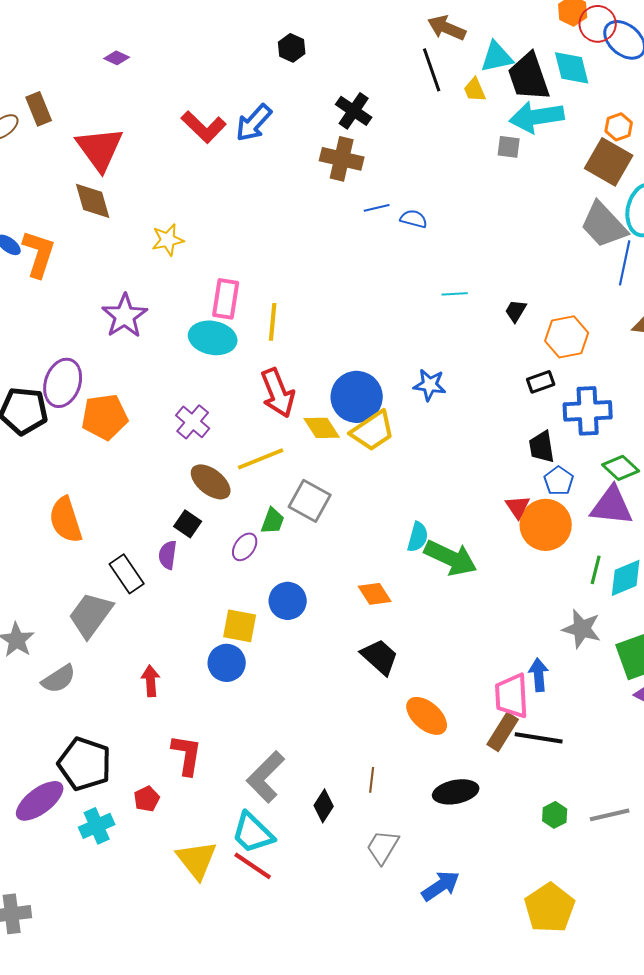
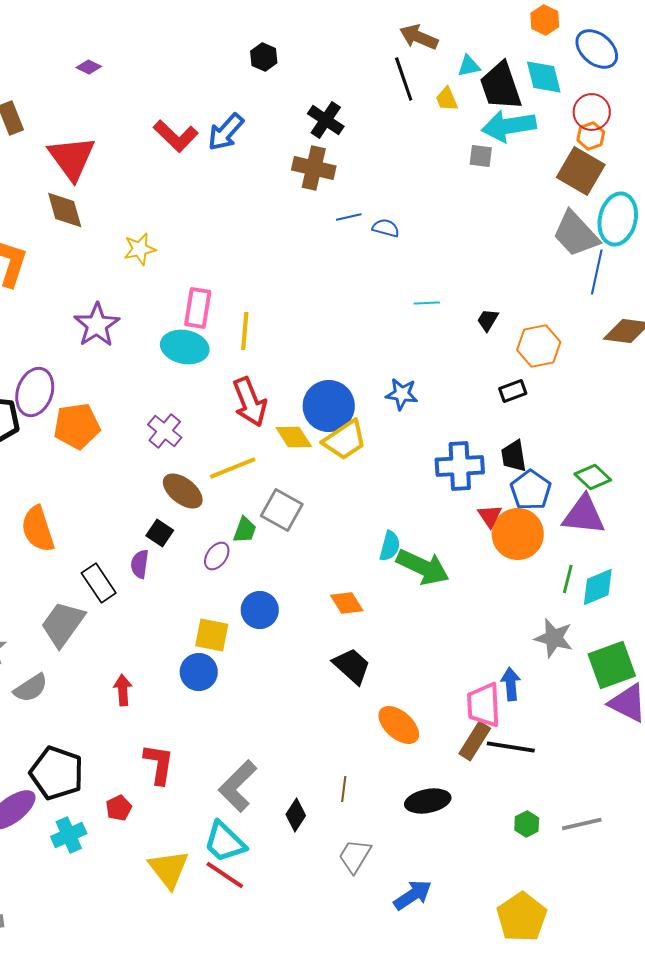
red circle: (598, 24) -> (592, 112), moved
cyan triangle: (497, 57) -> (469, 66), size x0.7
blue cross: (588, 411) -> (460, 466), moved
blue pentagon: (559, 481) -> (531, 490), size x1.4

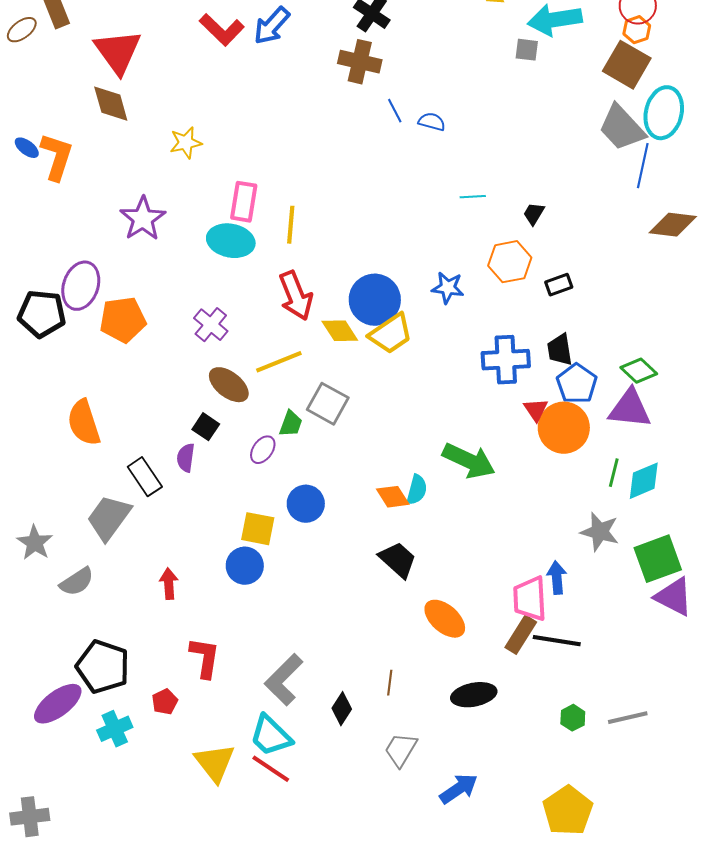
blue line: (349, 217) -> (395, 111), turned 75
orange hexagon: (539, 346) -> (510, 262), moved
cyan semicircle: (390, 546) -> (417, 490), moved

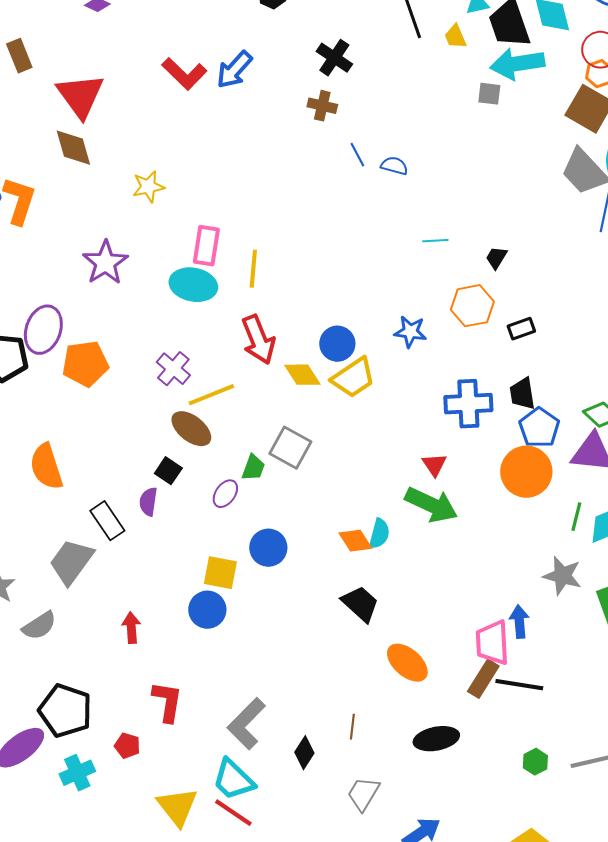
brown cross: (360, 62) -> (322, 106), size x0.7
blue circle: (375, 300) -> (337, 344), size x0.7
yellow line: (279, 362) -> (211, 395), moved
red triangle: (536, 410) -> (434, 465), moved
red pentagon: (165, 702) -> (127, 746), turned -30

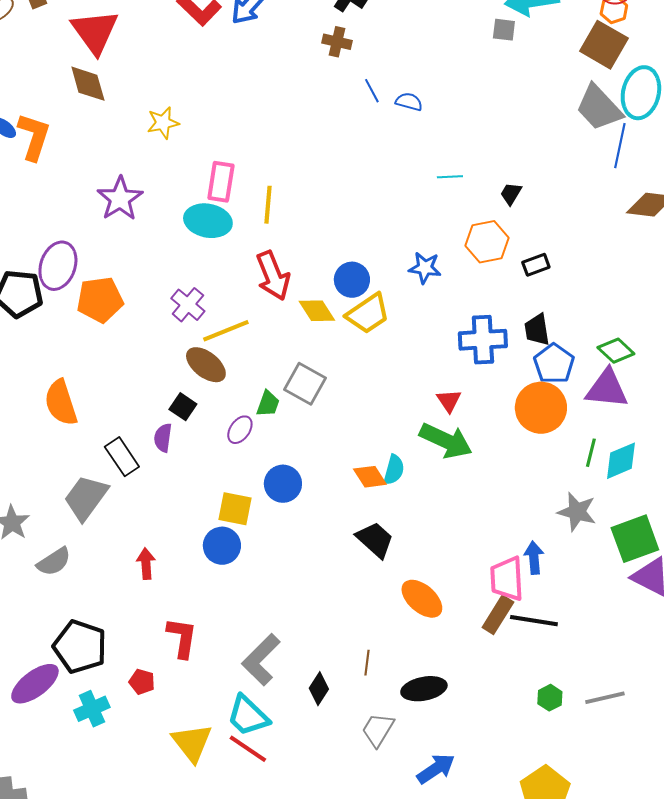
black ellipse: (436, 739) -> (424, 689), moved

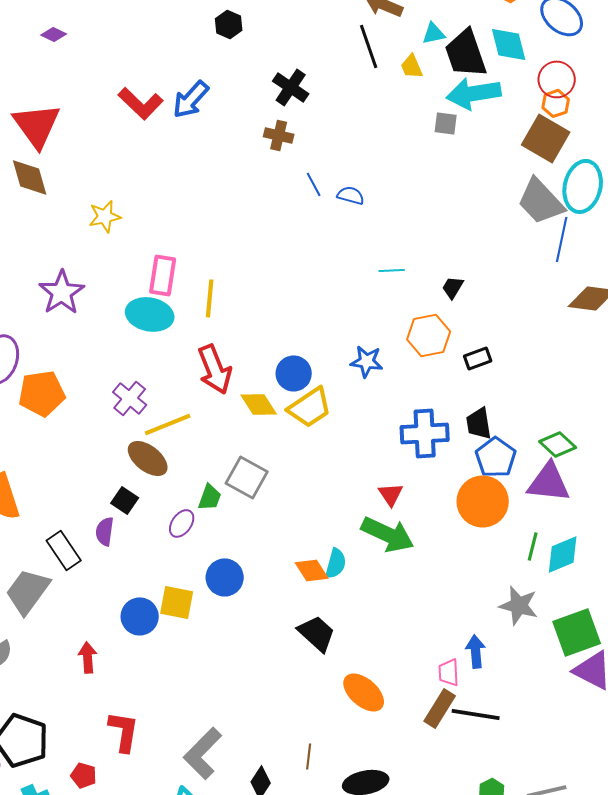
blue circle: (222, 546) -> (140, 616), moved
pink trapezoid: (507, 579) -> (449, 672), size x0.6

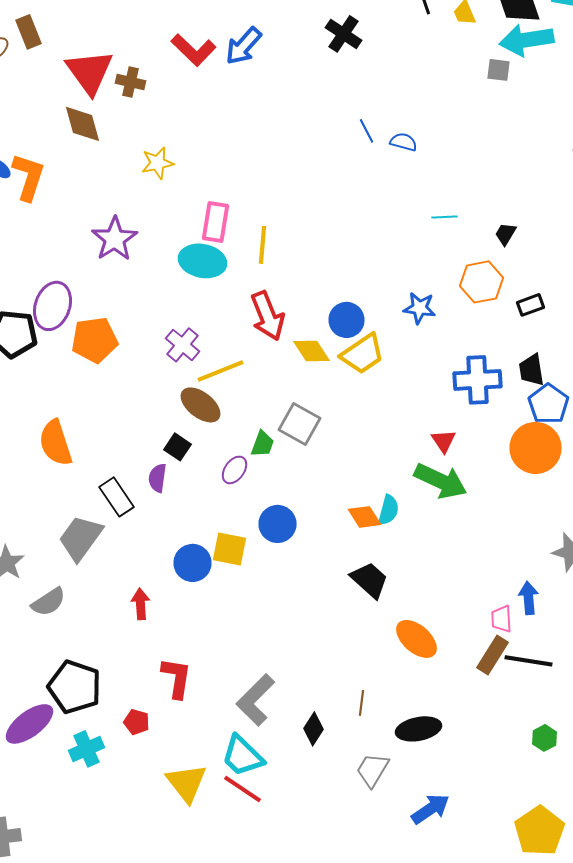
brown cross: (279, 135) -> (130, 82), moved

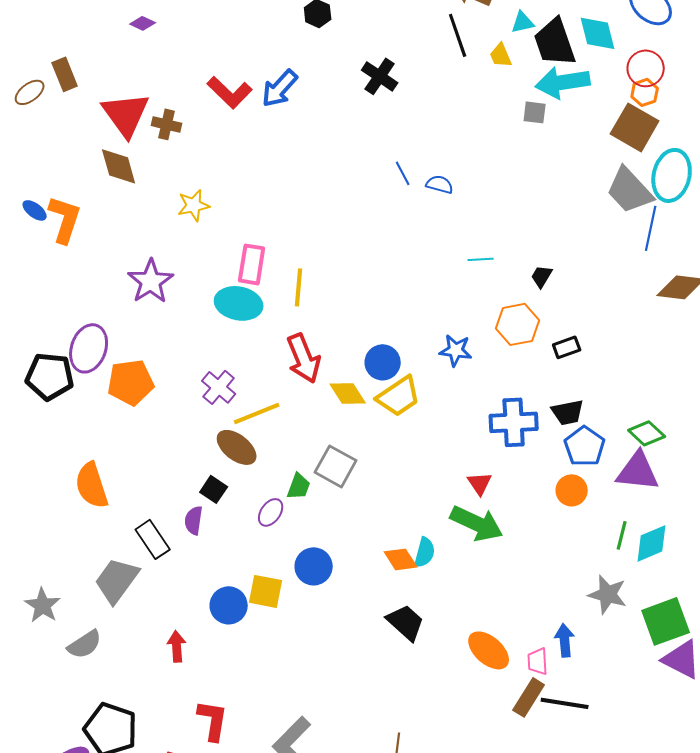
black trapezoid: (532, 370) -> (568, 412), turned -92
orange circle: (536, 448) -> (572, 490), size x0.6
orange ellipse: (416, 639) -> (489, 650), moved

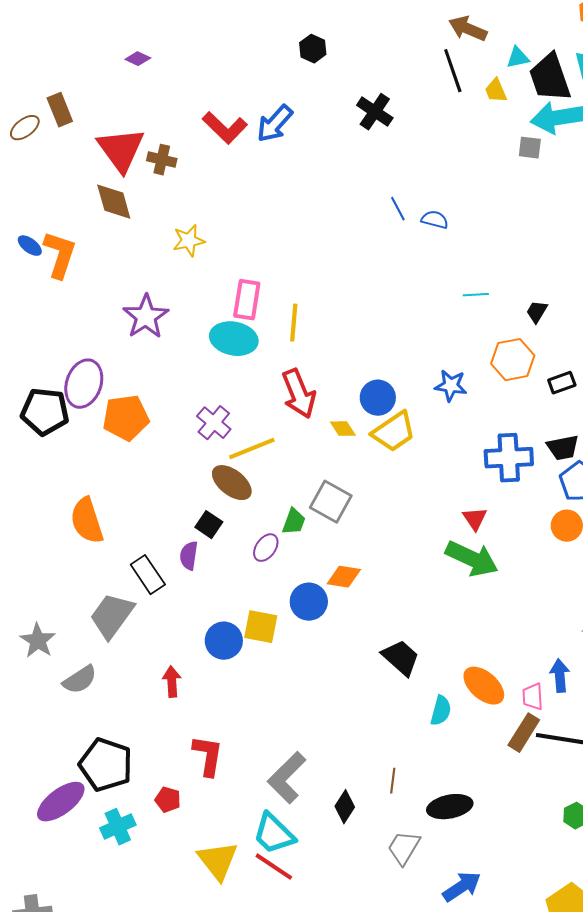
yellow diamond: (348, 393) -> (343, 429), size x0.7
cyan semicircle: (425, 552) -> (441, 711), moved
orange diamond: (401, 559) -> (344, 577), moved, turned -48

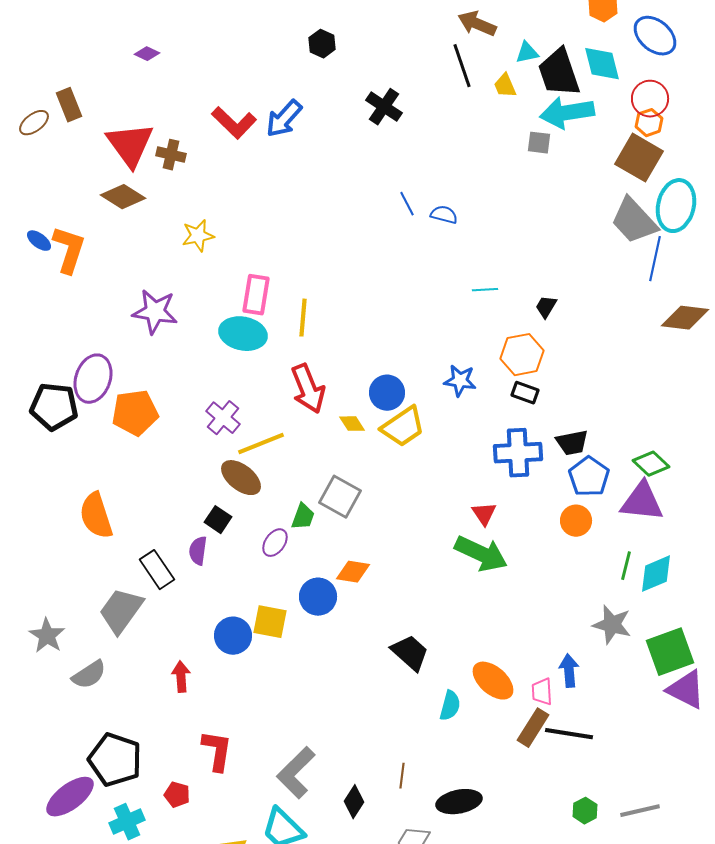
brown diamond: (114, 202) -> (123, 197), turned -42
purple star: (146, 317) -> (155, 312), turned -30
black rectangle: (562, 383) -> (525, 393), moved, turned 40

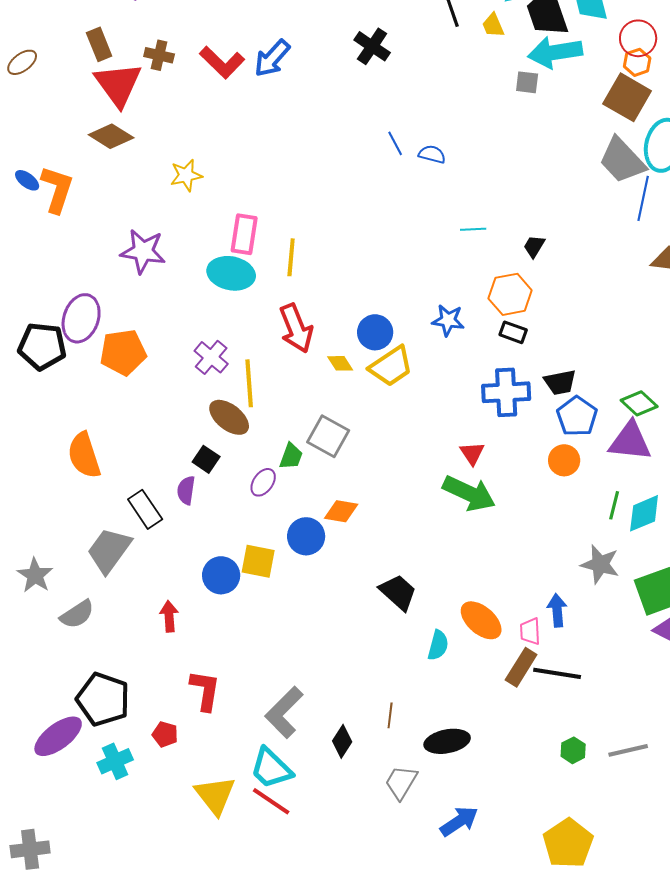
brown rectangle: (69, 105) -> (99, 44), moved
brown cross: (171, 155) -> (159, 55), moved
yellow line: (261, 444) -> (249, 383), turned -72

